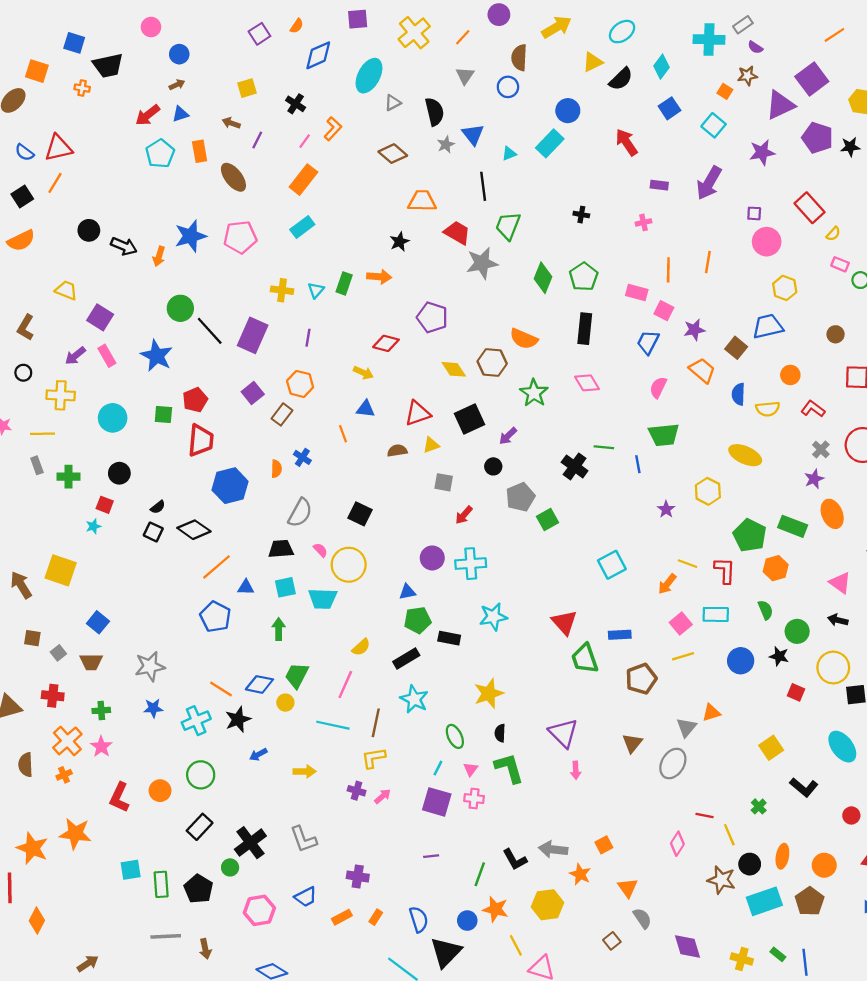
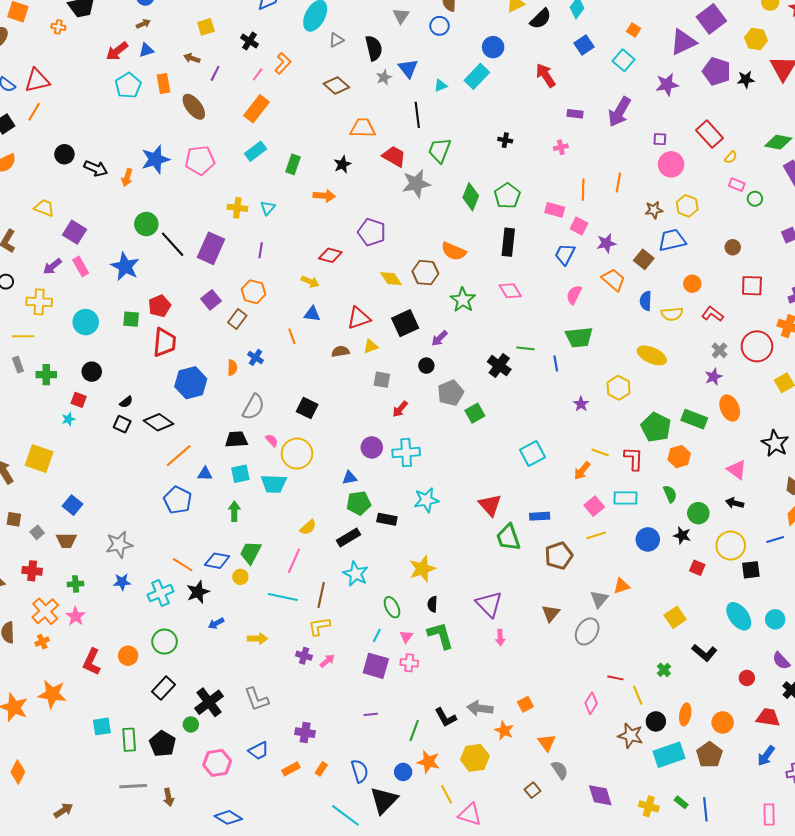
brown star: (747, 76) -> (654, 210), moved
green rectangle: (344, 283) -> (293, 164), moved

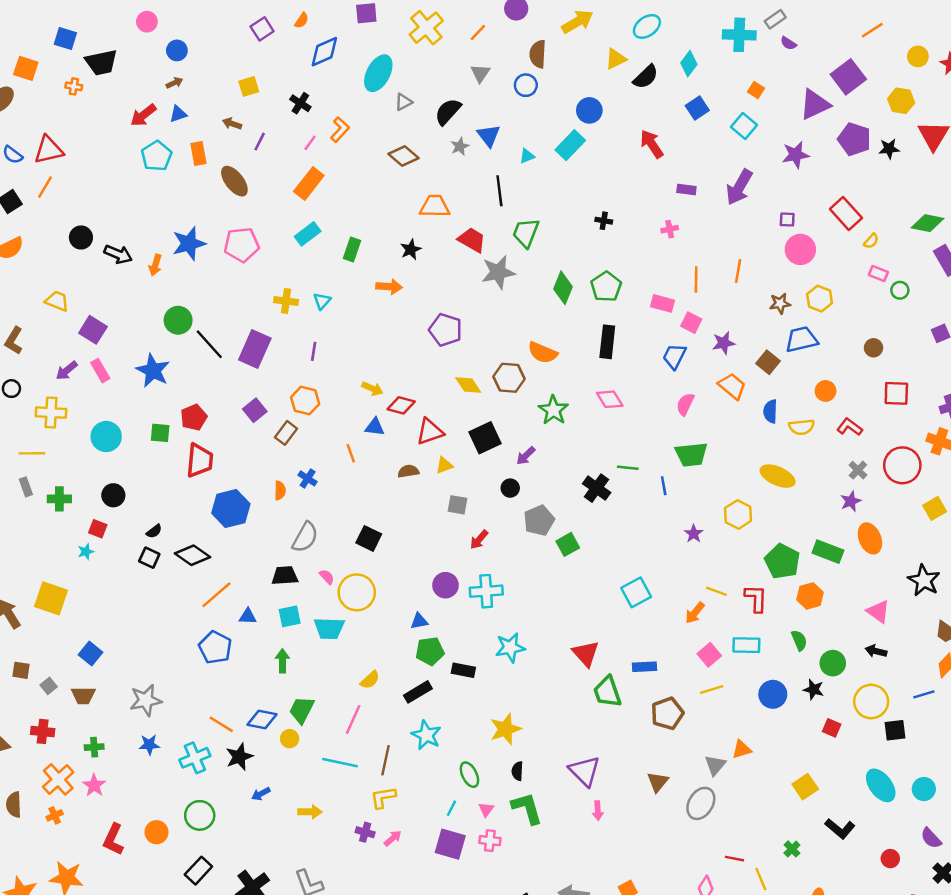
black semicircle: (374, 48) -> (448, 112), turned -125
red diamond: (330, 255) -> (401, 405), moved

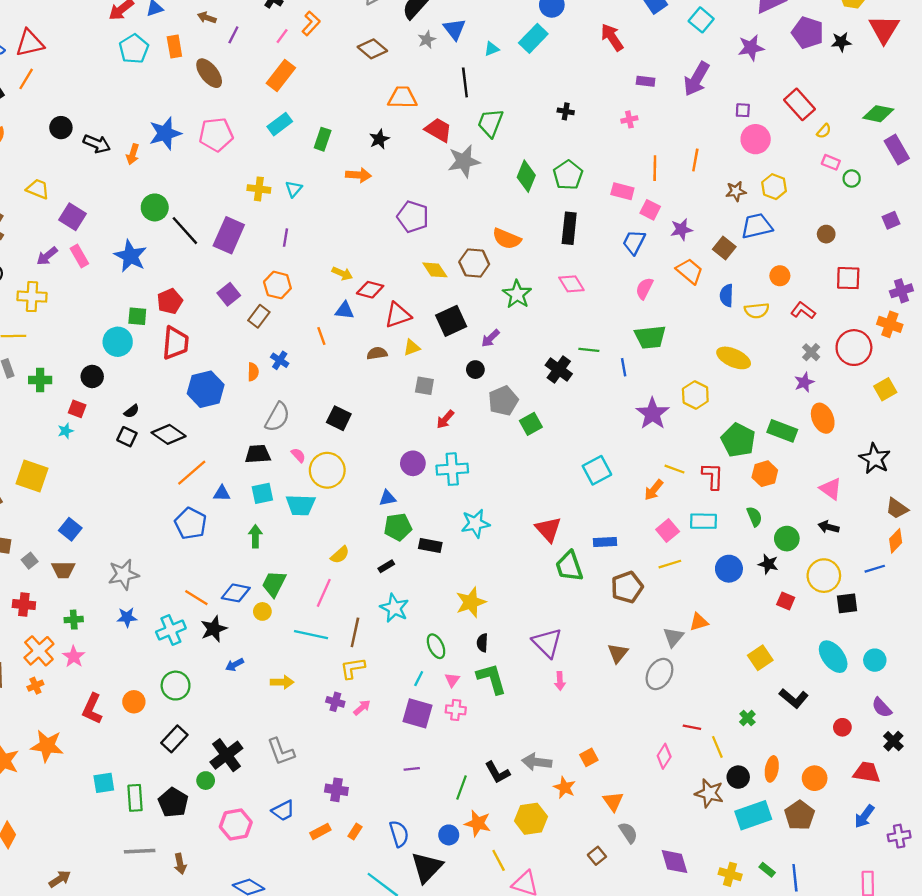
cyan circle: (106, 437) -> (118, 342), moved
purple star: (694, 534) -> (653, 414), size x1.8
black rectangle: (418, 692) -> (386, 566), size x0.6

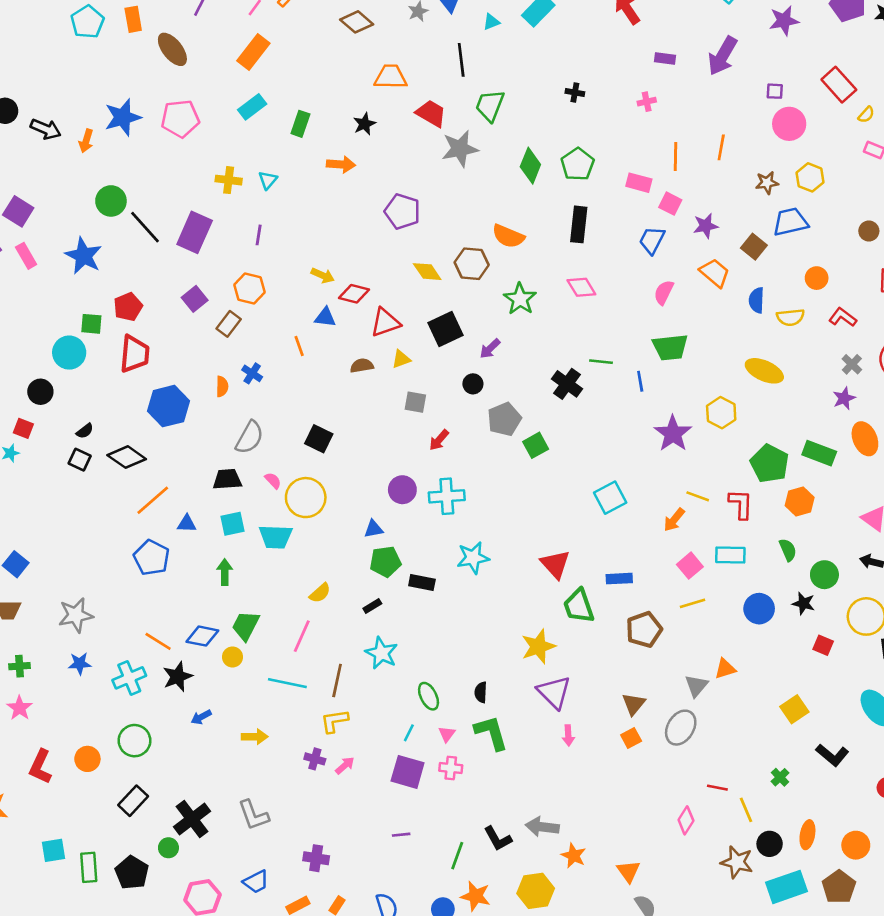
yellow star: (471, 602) -> (538, 647), moved
orange square: (589, 757) -> (631, 738), moved

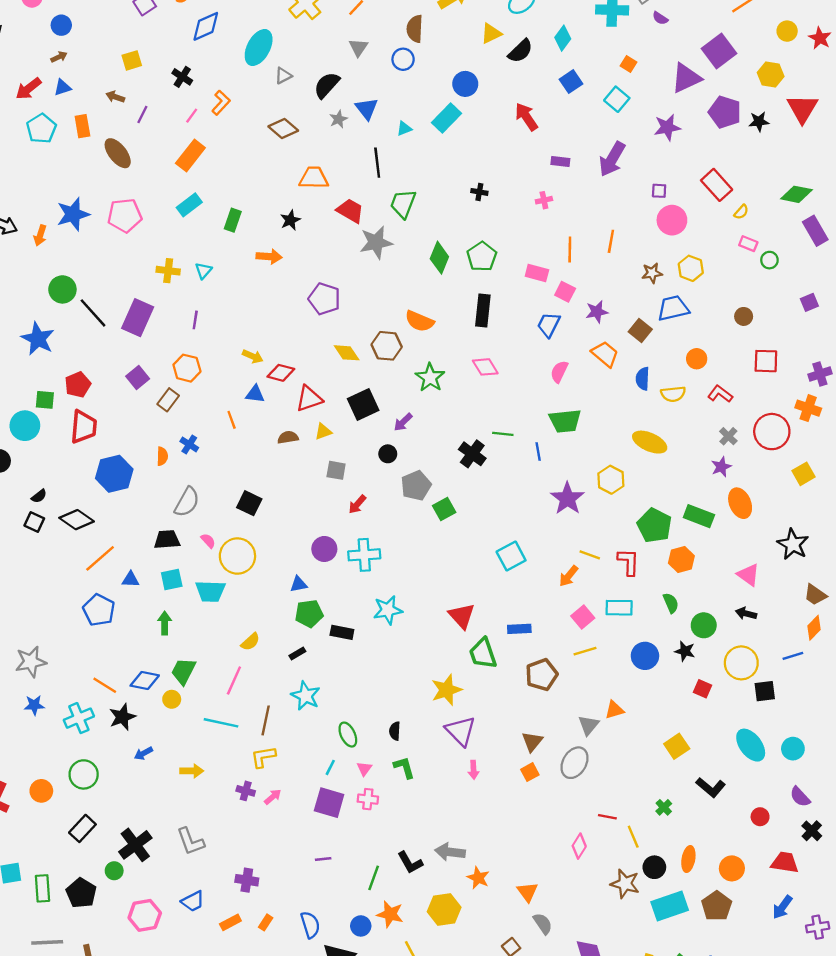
green L-shape: (491, 733) -> (404, 767), size x0.7

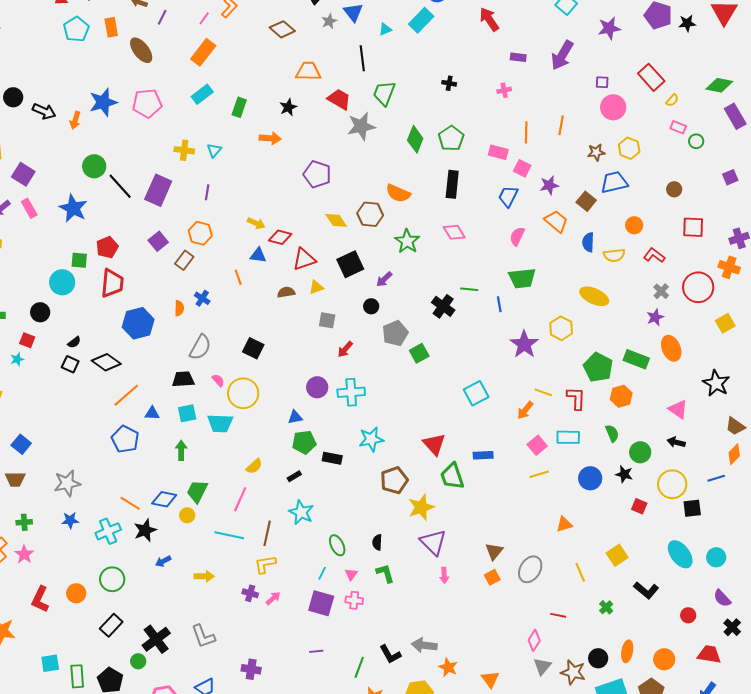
brown pentagon: (542, 675) -> (394, 480), moved
gray triangle: (589, 725) -> (542, 666), moved
yellow line: (633, 837) -> (580, 572), moved

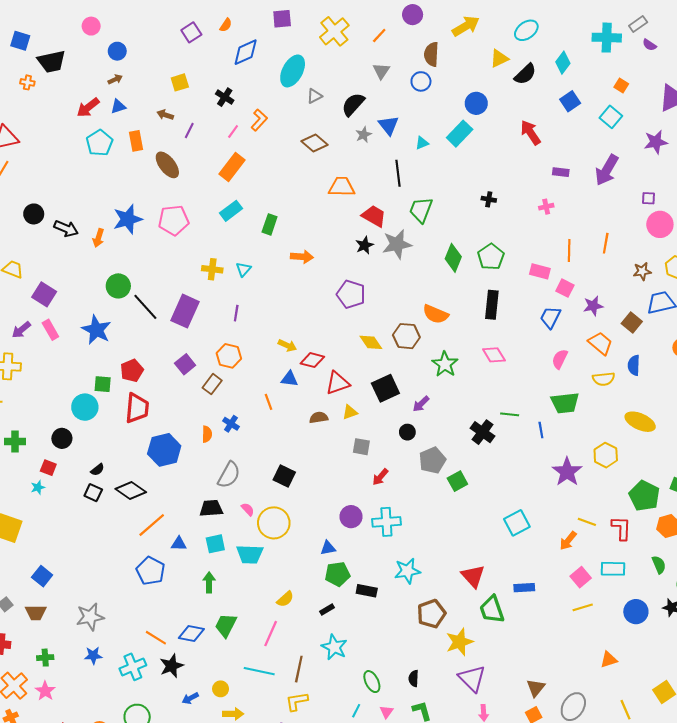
black star: (288, 107) -> (365, 245), moved
yellow semicircle: (614, 255) -> (604, 379), moved
yellow circle: (187, 515) -> (221, 689), moved

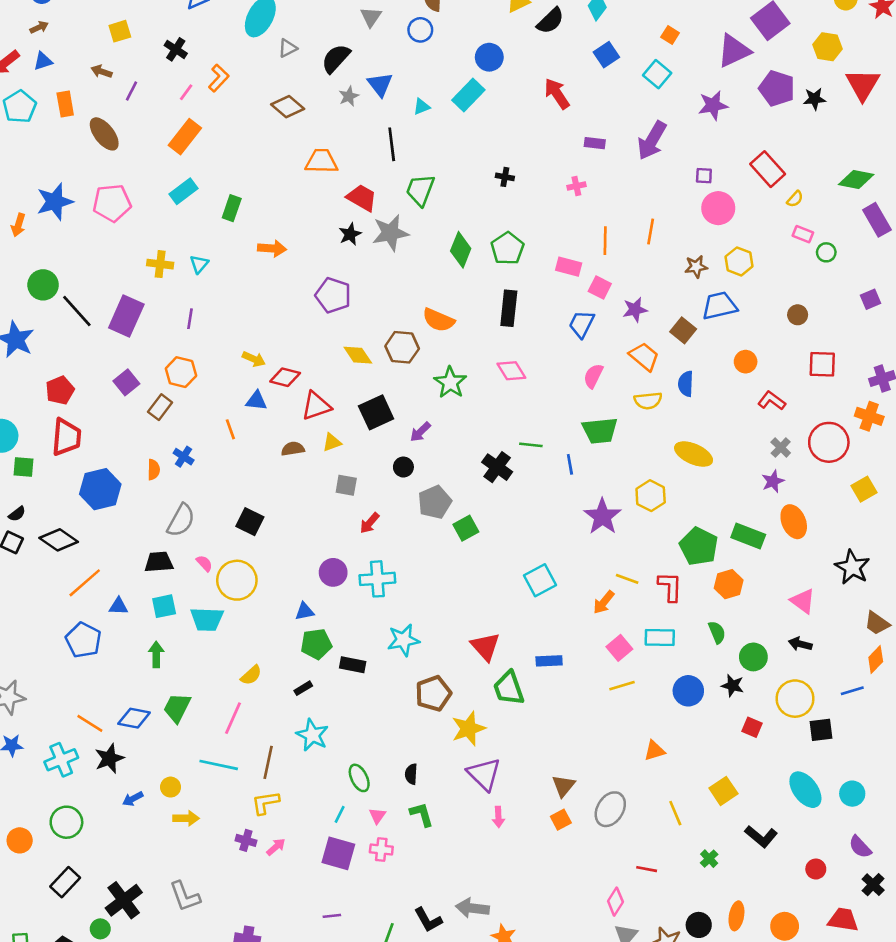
green square: (103, 384) -> (24, 467), moved

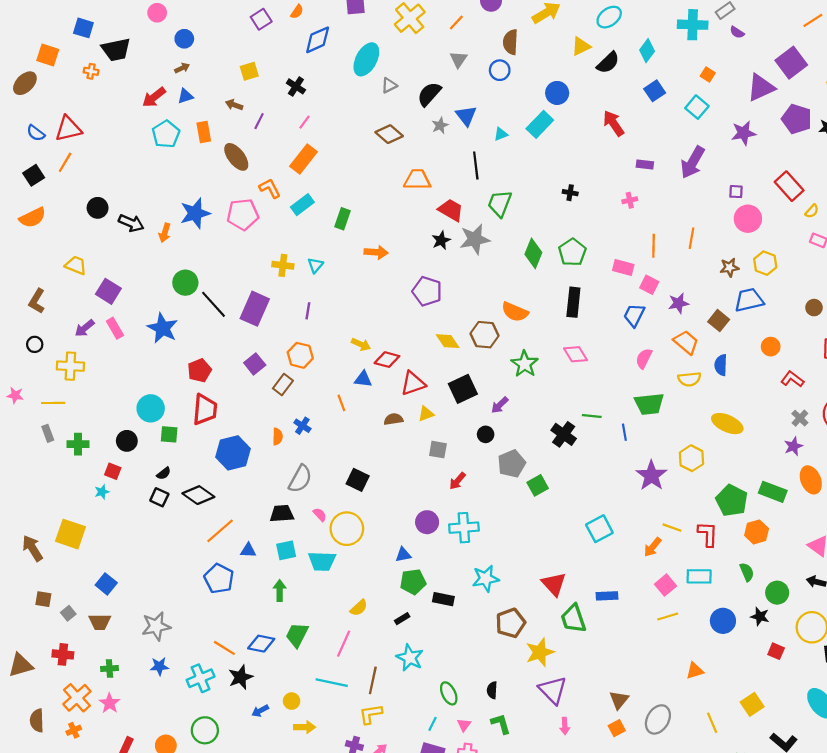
orange L-shape: (219, 78) -> (270, 188), moved, turned -70

